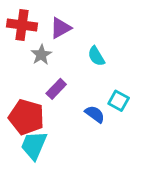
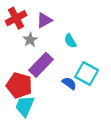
red cross: (22, 25) -> (16, 18), turned -36
purple rectangle: (56, 89) -> (41, 65), size x1.6
cyan square: (119, 101) -> (87, 73), size x1.5

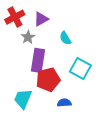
purple rectangle: (41, 65) -> (38, 60), turned -35
blue semicircle: (69, 83) -> (64, 103), moved, turned -40
red pentagon: (19, 85) -> (48, 80), moved, turned -30

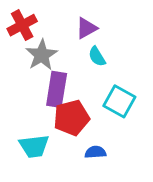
purple triangle: (41, 19) -> (86, 28), moved
gray star: (28, 37) -> (42, 55), size x1.5
cyan trapezoid: (23, 99) -> (34, 146), turned -120

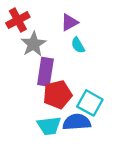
cyan square: (119, 101) -> (90, 103), moved
cyan trapezoid: (34, 146) -> (49, 126), moved
blue semicircle: (95, 152) -> (77, 122), size x1.6

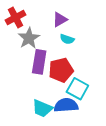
cyan semicircle: (78, 45) -> (67, 39), turned -40
red pentagon: (57, 95) -> (61, 70), moved
cyan trapezoid: (49, 126) -> (42, 108), turned 30

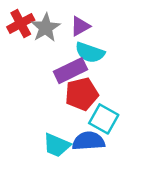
gray star: (29, 38) -> (46, 28), moved
cyan semicircle: (67, 39) -> (90, 53), size x1.5
purple rectangle: (39, 62) -> (71, 71), moved, turned 55

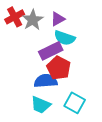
red pentagon: (82, 94) -> (59, 68), turned -30
cyan square: (104, 119) -> (75, 103), moved
blue semicircle: (89, 141) -> (46, 81), moved

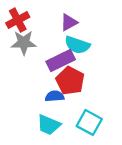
gray star: (33, 20) -> (24, 43), moved, turned 30
blue semicircle: (46, 81) -> (55, 96), size x0.7

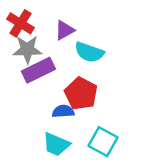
red cross: (18, 20) -> (21, 23), turned -30
purple triangle: (69, 22) -> (65, 30), moved
purple rectangle: (61, 60) -> (38, 70), moved

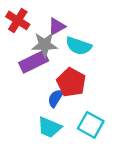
gray star: (27, 49) -> (45, 45), moved
blue semicircle: (63, 111) -> (56, 98), turned -54

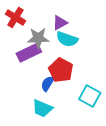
purple triangle: (57, 26) -> (60, 23), moved
cyan square: (91, 125) -> (90, 96), moved

